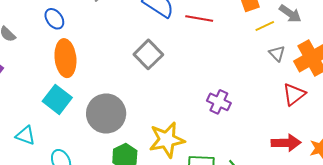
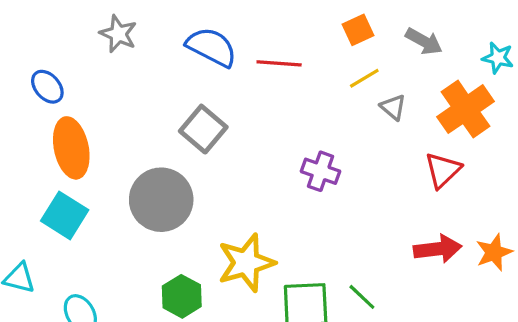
yellow line: (265, 26) -> (364, 78), moved
gray triangle: (277, 53) -> (393, 107), moved
purple cross: (219, 102) -> (321, 171), moved
gray circle: (106, 113) -> (161, 200), moved

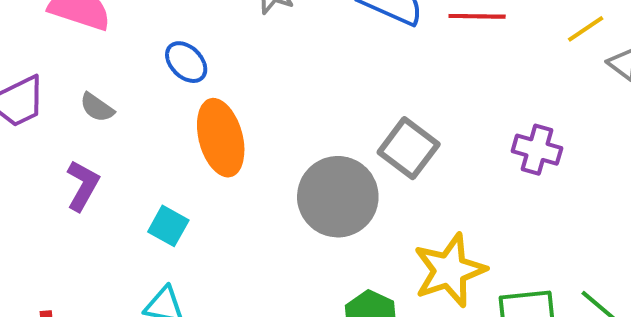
gray square: (203, 129) -> (409, 148), moved
cyan square: (65, 215) -> (168, 226), moved, size x0.7

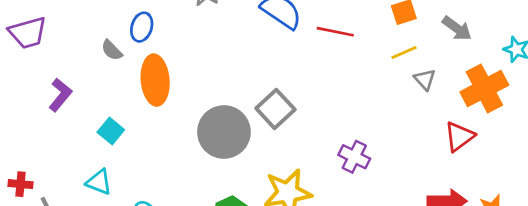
blue ellipse: (186, 62) -> (142, 27), turned 52
gray semicircle: (97, 107) -> (112, 50), moved
purple cross: (537, 150) -> (354, 157), moved

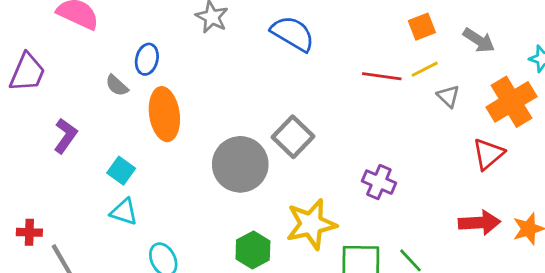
red line: (335, 32) -> (382, 76), moved
purple trapezoid: (28, 33) -> (27, 72), turned -48
cyan triangle: (99, 182) -> (124, 212), moved

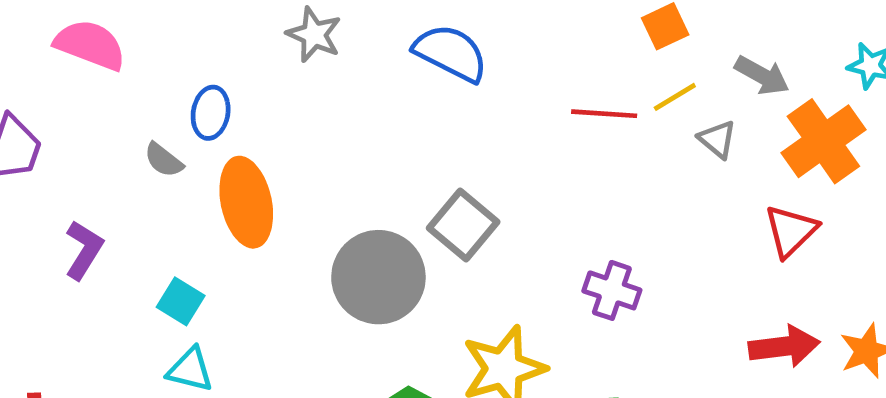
gray arrow: (479, 40) -> (762, 75), moved

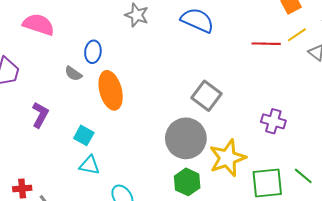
gray circle: (378, 277) -> (186, 138), moved

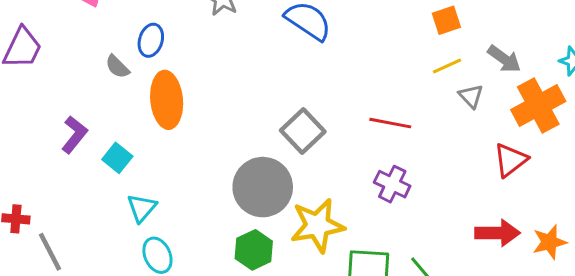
red line: (266, 44) -> (390, 123), moved
purple L-shape: (40, 115) -> (74, 135), moved
cyan triangle: (90, 165) -> (142, 208), moved, turned 50

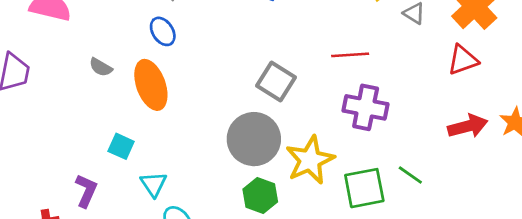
blue ellipse: (151, 40) -> (163, 31), moved, turned -36
purple L-shape: (74, 135) -> (86, 191), moved
red triangle: (510, 160) -> (463, 60), turned 32
purple cross: (392, 184) -> (366, 107), size x1.4

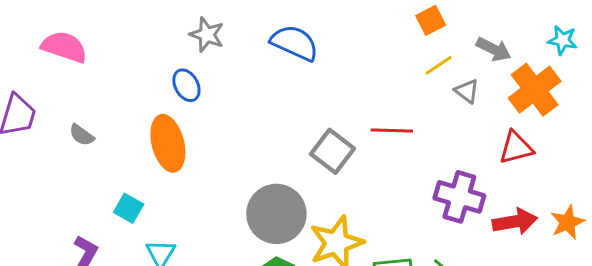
gray semicircle: (101, 67) -> (82, 135), moved
gray square: (276, 81) -> (332, 151), moved
purple cross: (366, 107) -> (459, 197), moved

